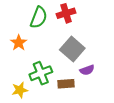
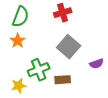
green semicircle: (39, 17) -> (21, 17), moved
purple semicircle: (87, 70) -> (97, 64), moved

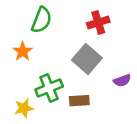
red cross: (63, 13) -> (98, 22), moved
green semicircle: (21, 17) -> (41, 20), moved

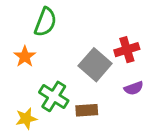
red cross: (98, 22) -> (127, 50), moved
green cross: (49, 88) -> (54, 96), turned -36

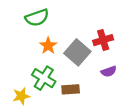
green semicircle: (45, 22) -> (37, 18), turned 50
orange star: (25, 56) -> (48, 46), moved

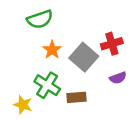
yellow star: (21, 96) -> (23, 105), turned 30

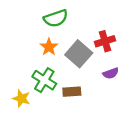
green semicircle: (40, 19) -> (56, 18), moved

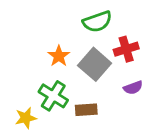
green semicircle: (56, 18) -> (97, 22), moved
yellow star: (21, 98) -> (26, 118), turned -30

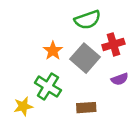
brown rectangle: (86, 110) -> (86, 108), moved

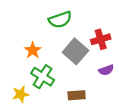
green semicircle: (87, 20) -> (60, 20), moved
orange star: (53, 51) -> (33, 50), moved

